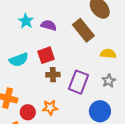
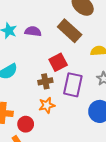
red square: (46, 55) -> (58, 62), moved
orange star: (50, 107) -> (47, 105), moved

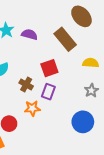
brown cross: (45, 81) -> (26, 84), moved, turned 32
purple rectangle: (73, 85) -> (48, 92), moved, size x0.7

